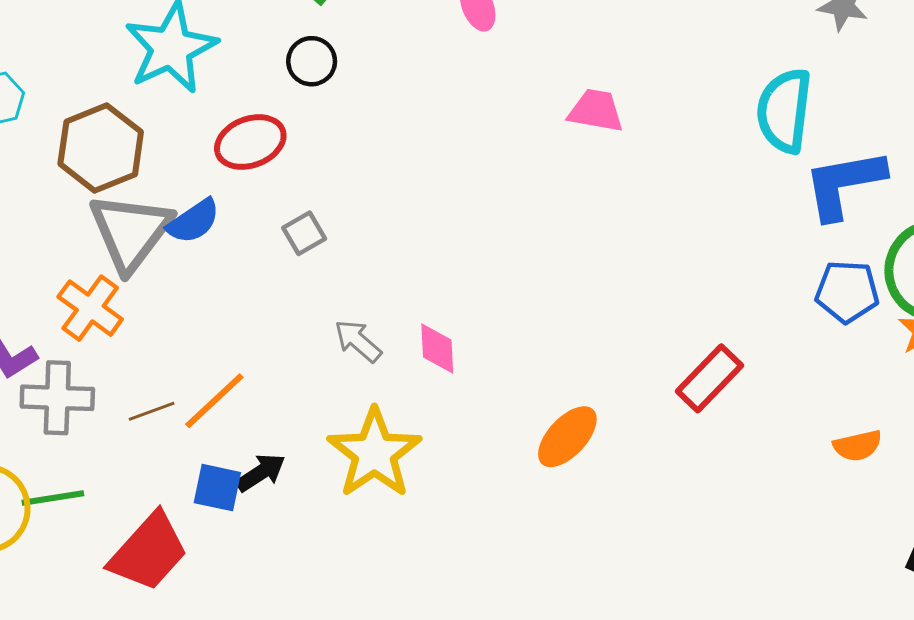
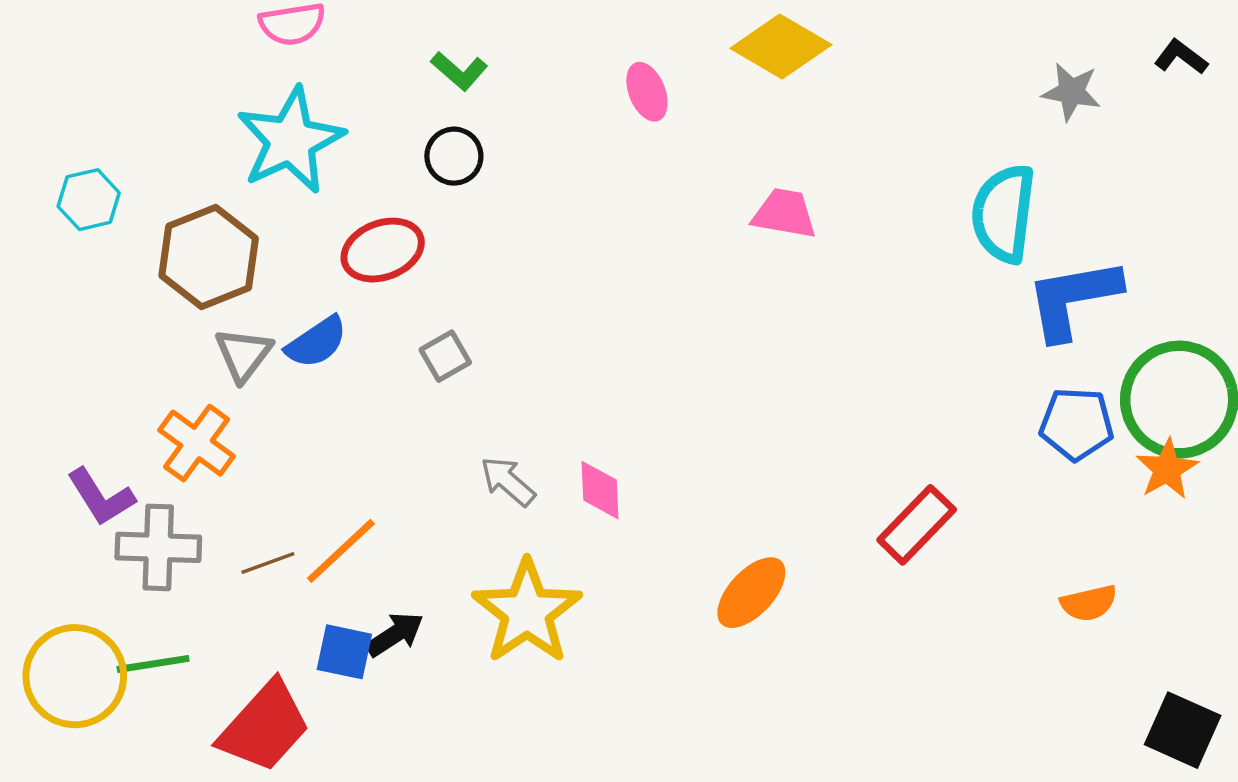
gray triangle: (131, 232) -> (243, 354), size x0.6

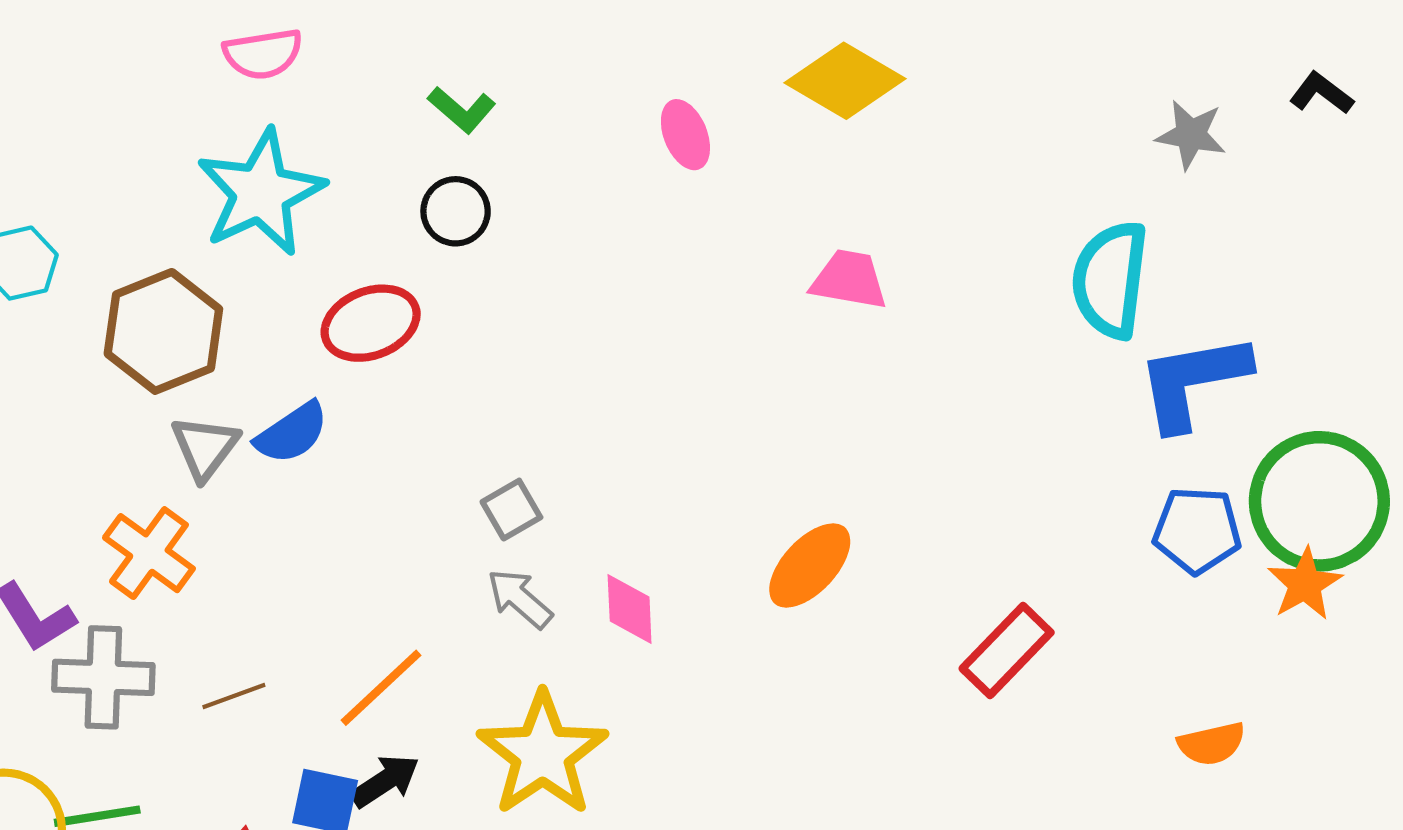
gray square: (445, 356) -> (511, 510), moved
orange line: (341, 551) -> (381, 688), moved
orange ellipse: (751, 593) -> (810, 566), moved

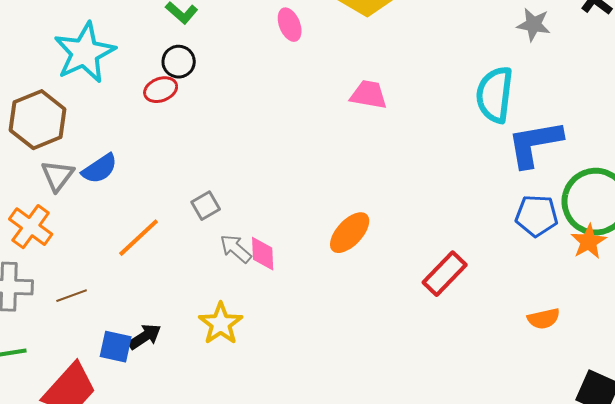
red ellipse: (371, 323) -> (161, 90), moved, size x0.7
gray arrow: (520, 599) -> (236, 249), moved
orange line: (381, 688) -> (139, 238), moved
yellow star: (543, 754) -> (221, 324), size x0.7

